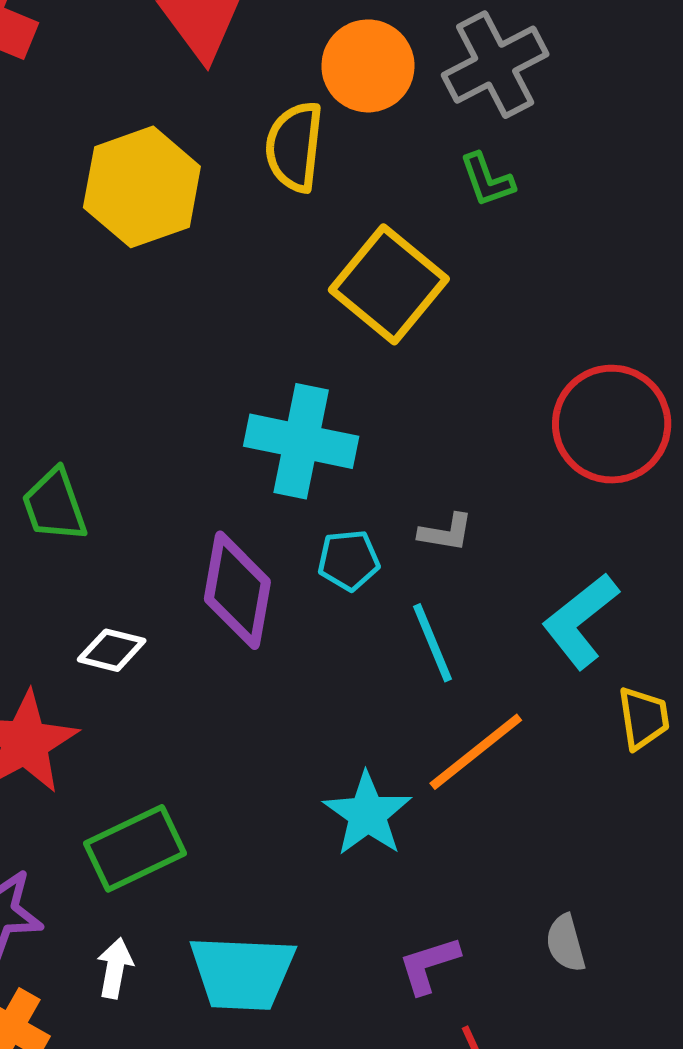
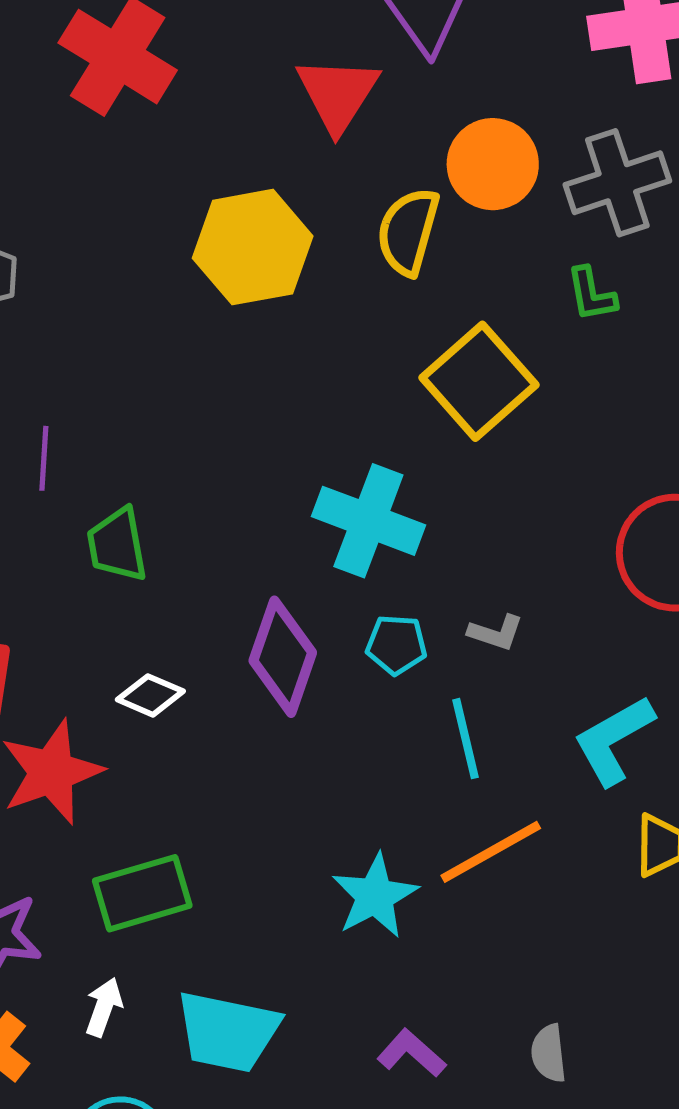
purple L-shape: (429, 965) -> (411, 1053), turned 50

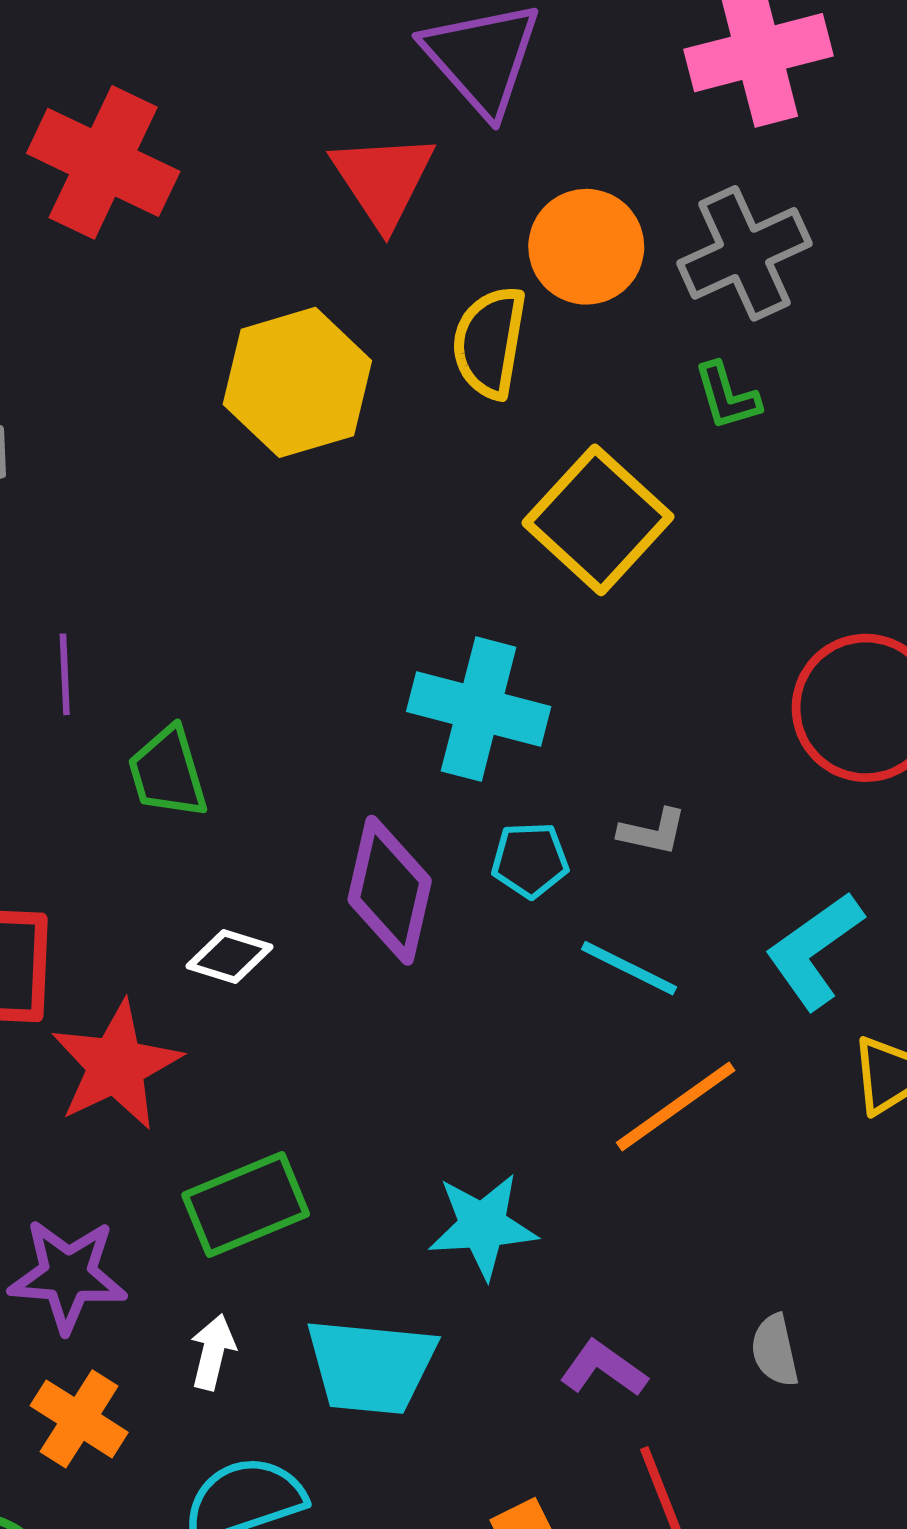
cyan line: (466, 739) -> (629, 968), turned -44
cyan star: (375, 896) -> (483, 1226), moved, turned 30

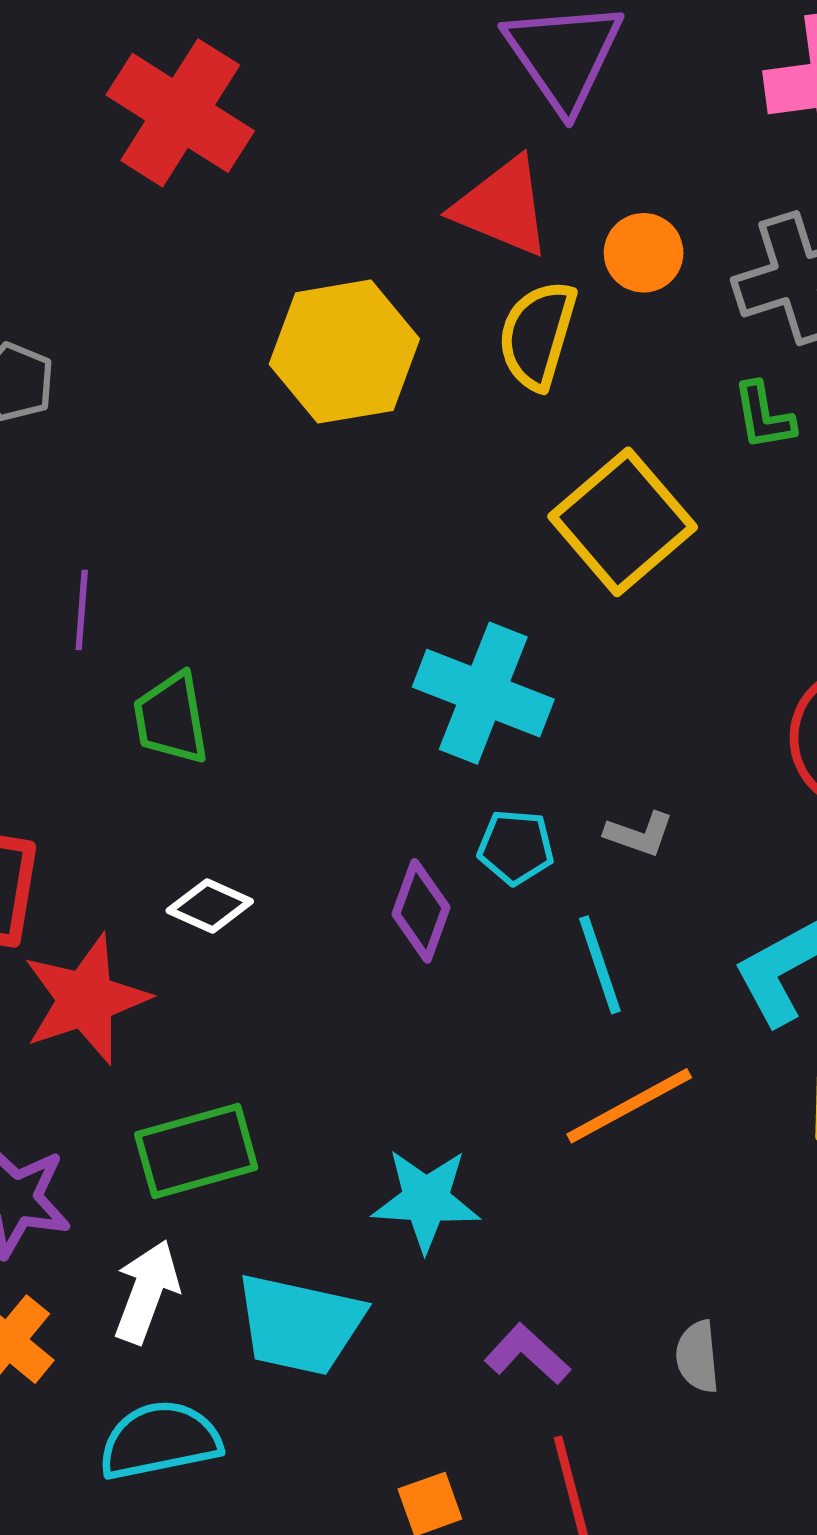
red triangle: (383, 180) -> (502, 207), moved, turned -41
orange circle: (586, 247) -> (644, 253), size x0.7
purple diamond: (390, 890) -> (421, 911), moved, size x0.7
cyan line: (629, 968) -> (600, 965), turned 38
white arrow: (213, 1352) -> (147, 1292), size x1.4

